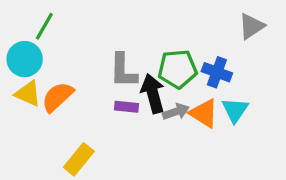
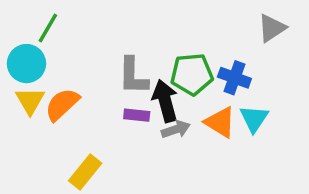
yellow triangle: (28, 94) -> (30, 101), turned 36
gray arrow: (176, 112) -> (176, 129), moved

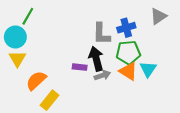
green pentagon: (192, 74) -> (128, 53), moved
gray L-shape: (133, 76) -> (101, 34), moved
blue cross: (234, 78) -> (126, 28), moved, turned -36
orange semicircle: (62, 104) -> (36, 81), moved

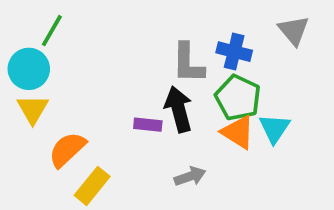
gray triangle: (158, 16) -> (294, 31), turned -36
blue cross: (126, 28) -> (234, 52), turned 30
green pentagon: (128, 53) -> (238, 98), turned 30
gray arrow: (102, 75) -> (190, 176), moved

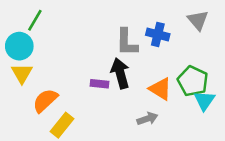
green pentagon: (238, 98) -> (193, 81), moved
cyan triangle: (274, 128) -> (204, 101), moved
gray arrow: (190, 176) -> (147, 119), moved

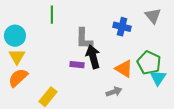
green line: (35, 20) -> (52, 15), moved, turned -30
gray L-shape: (127, 42) -> (84, 39), moved
orange semicircle: (45, 101) -> (18, 78), moved

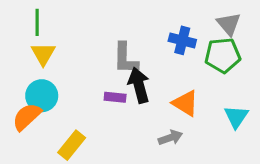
green line: (52, 15) -> (37, 22), moved
cyan circle: (15, 36) -> (42, 96), moved
yellow triangle: (17, 57) -> (43, 54), moved
green pentagon: (149, 63) -> (223, 55), moved, turned -30

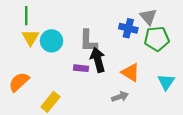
gray triangle: (229, 24) -> (148, 17), moved
cyan circle: (42, 96) -> (52, 41), moved

